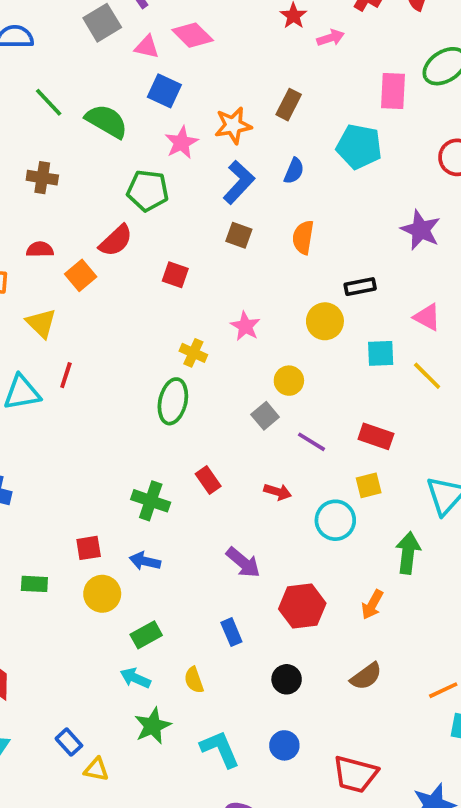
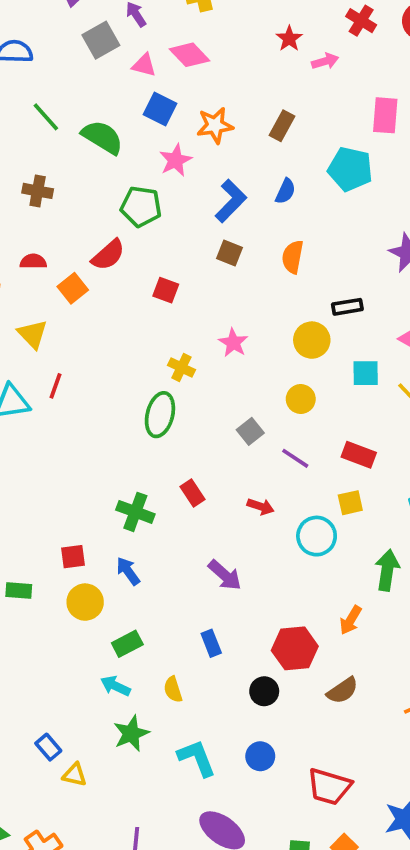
orange star: (233, 125) -> (215, 125), moved
yellow circle: (289, 381) -> (301, 399), moved
blue arrow: (145, 561) -> (128, 571), turned 40
red hexagon: (302, 606) -> (295, 648), moved

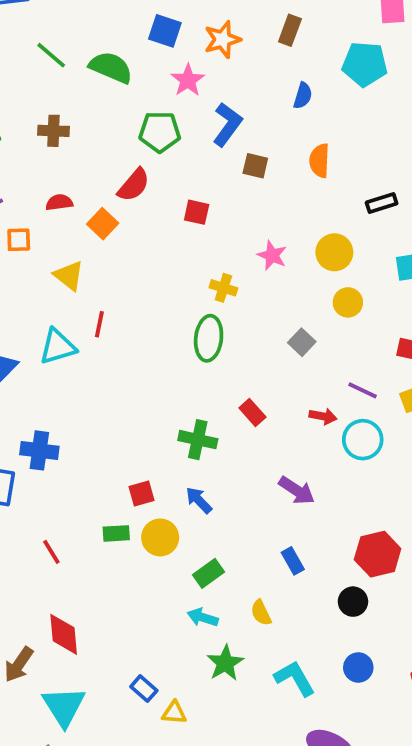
blue L-shape: (231, 201) -> (227, 124), moved
yellow circle: (312, 340) -> (334, 252), moved
purple line: (295, 458) -> (363, 390), moved
cyan circle: (317, 536) -> (363, 440), moved
green rectangle: (19, 591) -> (116, 533), moved

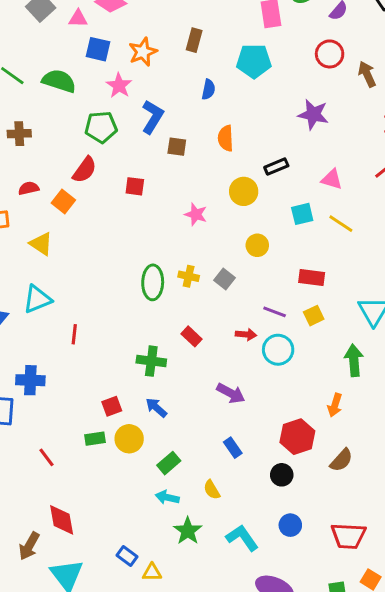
yellow circle: (334, 252) -> (244, 191), moved
yellow cross: (223, 288) -> (189, 276), moved
red line: (99, 324) -> (74, 334), moved

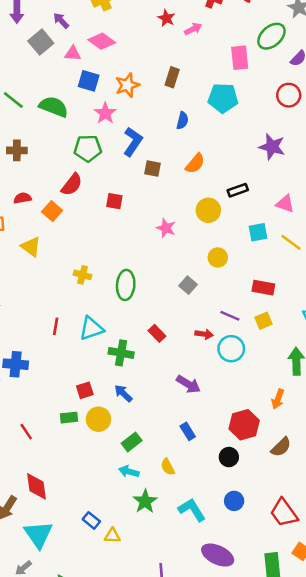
orange semicircle: (226, 138) -> (195, 164), turned -140
yellow cross: (189, 276) -> (83, 275), moved
cyan triangle: (37, 299) -> (91, 328), moved
red trapezoid: (348, 536) -> (284, 513), turned 48

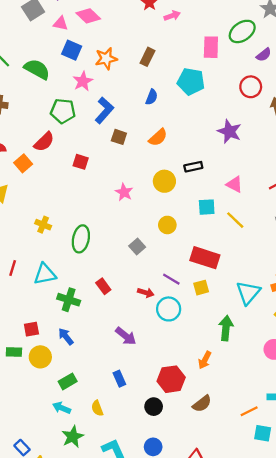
red rectangle: (263, 288) -> (205, 258), size x1.4

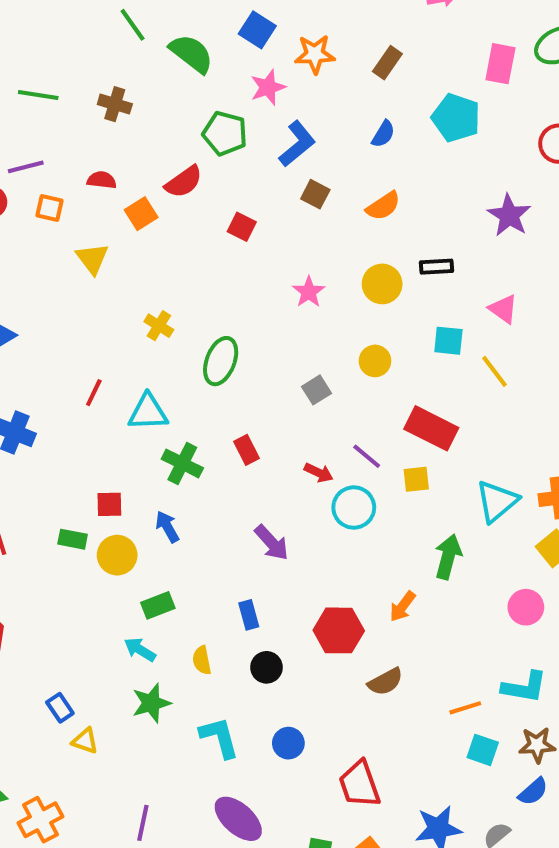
black circle: (154, 407) -> (266, 667), moved

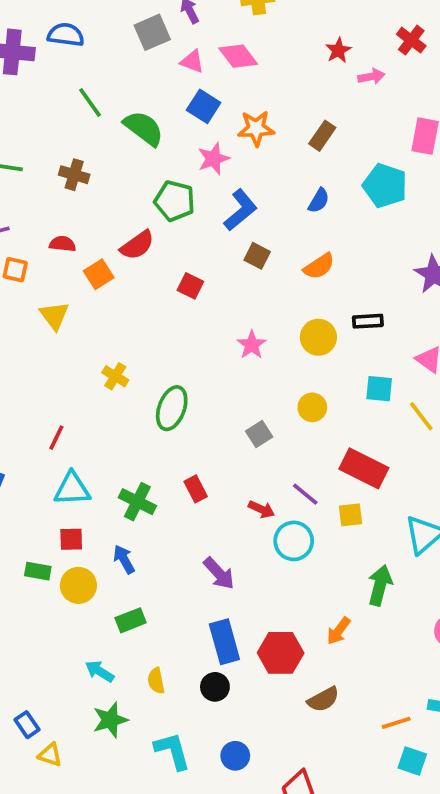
cyan triangle: (148, 412) -> (72, 489), moved
green rectangle: (158, 605) -> (131, 620), moved
blue rectangle: (249, 615) -> (224, 642), moved, size x1.6

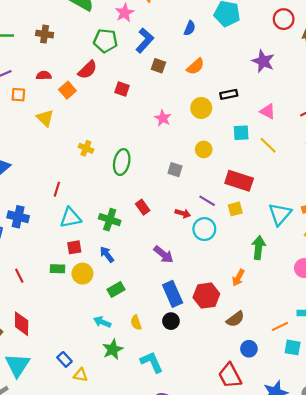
gray square: (259, 434) -> (175, 170), turned -32
blue circle: (235, 756) -> (249, 349), moved

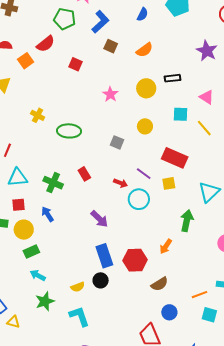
green ellipse: (122, 162) -> (69, 131), turned 75
green rectangle: (116, 290) -> (31, 252), moved
yellow semicircle: (136, 323) -> (78, 287), moved, turned -96

